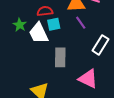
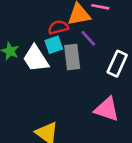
red semicircle: (45, 11) -> (58, 27), moved
gray rectangle: (60, 57) -> (72, 57), moved

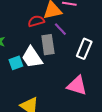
cyan square: (54, 45) -> (16, 63), moved
white trapezoid: (36, 59) -> (32, 57), moved

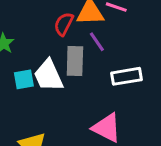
red semicircle: (36, 21) -> (64, 24), turned -56
white rectangle: (84, 49) -> (126, 76), turned 48

